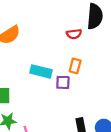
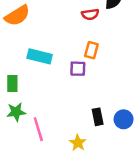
cyan rectangle: (41, 71) -> (40, 56), moved

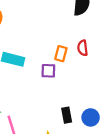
red semicircle: (90, 14) -> (83, 48), moved, turned 91

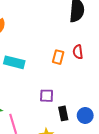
purple square: (48, 71) -> (47, 96), moved

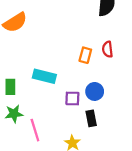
cyan rectangle: (14, 62) -> (44, 76), moved
blue circle: (85, 115) -> (95, 91), moved

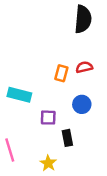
red semicircle: (108, 49) -> (84, 67), turned 84
blue circle: (95, 91) -> (82, 104), moved

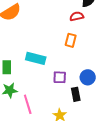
red semicircle: (84, 67) -> (77, 16), moved
blue circle: (82, 104) -> (88, 77), moved

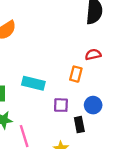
red semicircle: (77, 16) -> (93, 55), moved
orange rectangle: (71, 40) -> (76, 74), moved

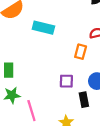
cyan rectangle: (33, 83) -> (43, 28), moved

